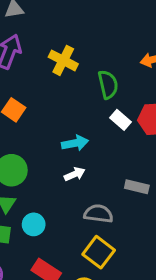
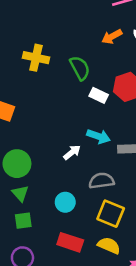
cyan arrow: (75, 143) -> (98, 136), moved, turned 45
cyan circle: (34, 224) -> (65, 202), moved

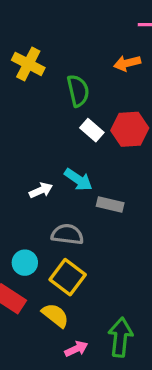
cyan circle: (65, 202) -> (25, 263), moved

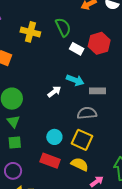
yellow cross: (28, 64) -> (30, 32), moved
gray semicircle: (67, 234) -> (87, 113), moved

